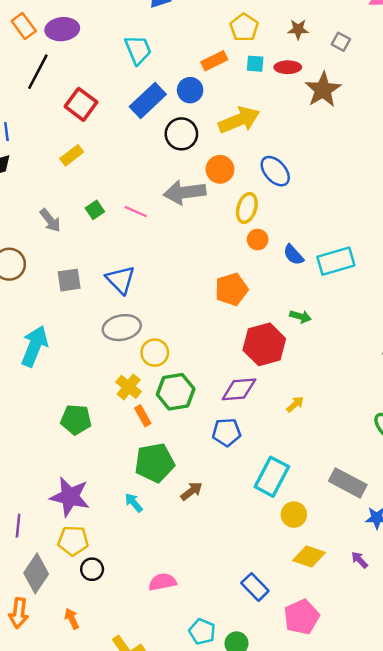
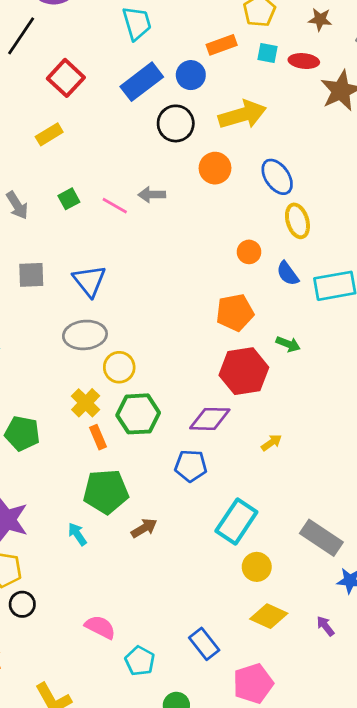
gray arrow: (185, 192) -> (152, 195), moved, size x0.6
yellow ellipse: (247, 208) -> (297, 221), moved, turned -40
orange pentagon: (231, 289) -> (235, 313), moved
pink semicircle: (162, 582) -> (100, 627), turned 32
cyan pentagon: (202, 632) -> (140, 661), moved

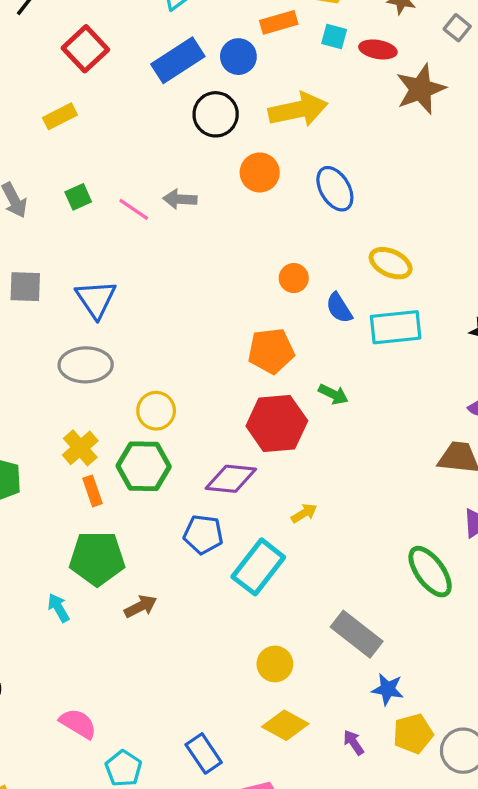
yellow ellipse: (297, 221) -> (391, 263), moved, turned -52
yellow circle: (119, 367) -> (156, 411), moved
cyan rectangle: (236, 521) -> (258, 567), moved

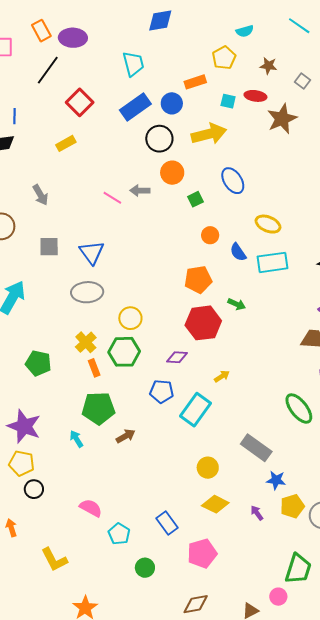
cyan square: (334, 36) -> (228, 101), moved
orange circle: (260, 172) -> (172, 173), moved
green square: (78, 197) -> (195, 199), moved
purple diamond: (231, 479) -> (177, 357), size x0.7

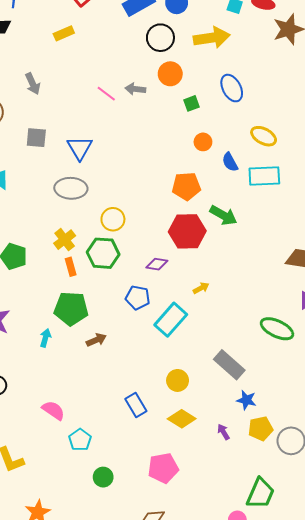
green arrow: (237, 304) -> (223, 215), size x1.5
green ellipse: (299, 408) -> (277, 329), turned -32
cyan arrow: (76, 439) -> (45, 338), turned 42
blue rectangle: (167, 523) -> (136, 405), moved

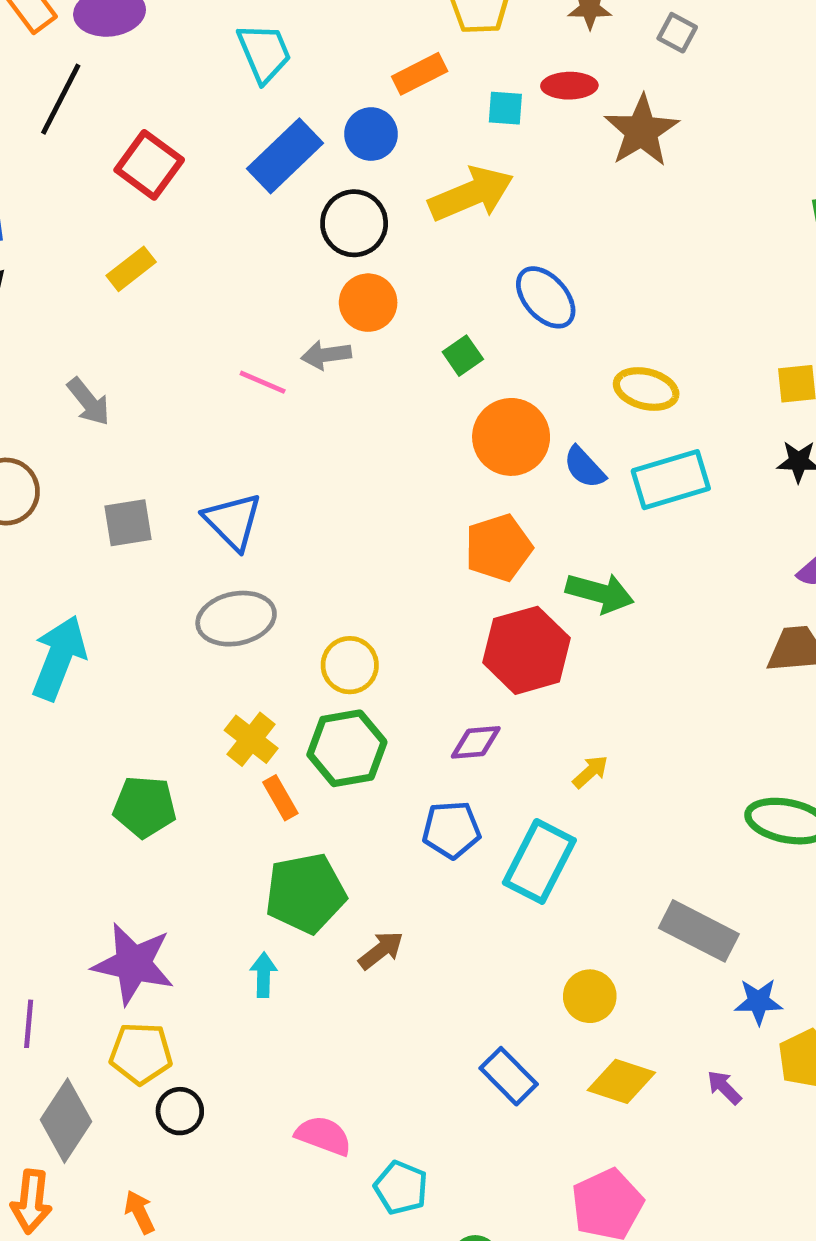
orange circle: (170, 74) -> (368, 303), moved
orange circle: (203, 142) -> (511, 437), size x1.8

